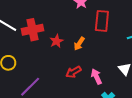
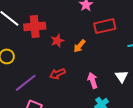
red rectangle: (102, 21) -> (105, 26), turned 65
red arrow: (73, 72) -> (57, 74), moved

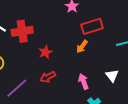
red star: (57, 41) -> (45, 52), moved
orange arrow: (79, 46) -> (82, 46), moved

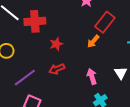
red rectangle: (92, 26) -> (105, 22), turned -40

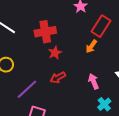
red cross: (35, 21) -> (45, 32), moved

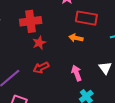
red rectangle: (101, 26) -> (86, 18), turned 65
orange arrow: (91, 46) -> (76, 38), turned 64

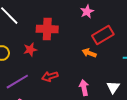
red rectangle: (86, 18) -> (103, 35), turned -50
red star: (39, 43) -> (30, 50), moved

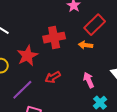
red cross: (47, 29) -> (54, 38), moved
red star: (30, 50) -> (27, 56), size x1.5

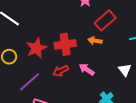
red cross: (54, 38) -> (65, 44), moved
pink arrow: (89, 80) -> (87, 69), moved, turned -35

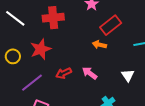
red cross: (65, 44) -> (53, 18), moved

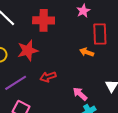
red rectangle: (111, 25) -> (100, 34), turned -60
pink arrow: (90, 73) -> (80, 94), moved

